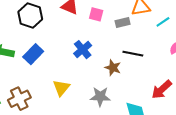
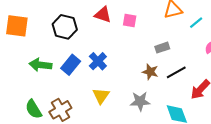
gray rectangle: (123, 22) -> (162, 48), moved
blue cross: (83, 50) -> (98, 61), moved
black line: (133, 54) -> (176, 72), moved, turned -36

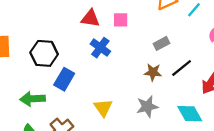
black hexagon: (65, 27) -> (44, 53), moved
blue cross: (98, 61) -> (100, 48), moved
green arrow: (40, 65) -> (33, 99), moved

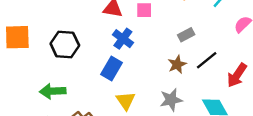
brown star: (153, 72) -> (177, 64), turned -30
blue rectangle: (64, 79) -> (112, 69), moved

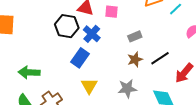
gray rectangle: (186, 35) -> (135, 36), moved
black hexagon: (65, 44) -> (67, 26), moved

